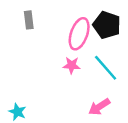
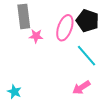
gray rectangle: (29, 20) -> (24, 16), size x1.6
pink star: (72, 65) -> (36, 36), moved

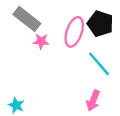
gray rectangle: (24, 16) -> (27, 19), turned -45
pink arrow: (81, 88) -> (93, 101), turned -36

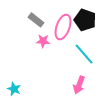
gray rectangle: (27, 19) -> (36, 20), moved, size x0.7
pink star: (41, 41) -> (43, 41), moved

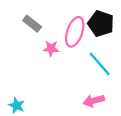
gray rectangle: (36, 20) -> (32, 24), moved
pink arrow: (79, 85) -> (94, 101), turned 54

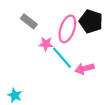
cyan line: (100, 64) -> (62, 58), moved
pink arrow: (94, 101) -> (85, 69), moved

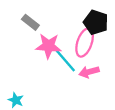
pink ellipse: (67, 29) -> (85, 43), moved
pink star: (46, 44) -> (48, 46), size x1.6

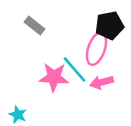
black pentagon: (96, 22) -> (109, 26), turned -30
pink star: (48, 46) -> (54, 77), moved

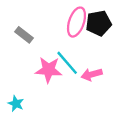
gray rectangle: (35, 26) -> (24, 35), moved
pink ellipse: (96, 49) -> (76, 22), moved

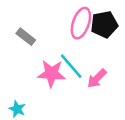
pink arrow: (92, 74) -> (97, 78), turned -30

